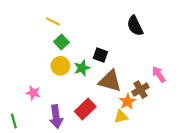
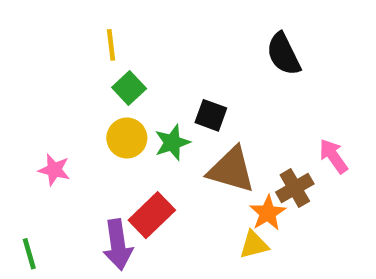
yellow line: (53, 21) -> (111, 45), turned 56
pink star: (33, 93) -> (54, 170), moved
red rectangle: (85, 109) -> (152, 215), moved

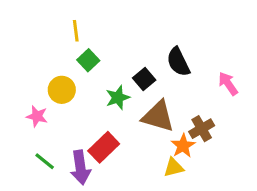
black semicircle: (283, 54) -> (178, 62), moved
black square: (211, 115) -> (144, 79), turned 30
yellow circle: (127, 138) -> (62, 90), moved
pink arrow: (333, 156) -> (228, 84), moved
green line: (29, 254) -> (45, 161), moved, turned -35

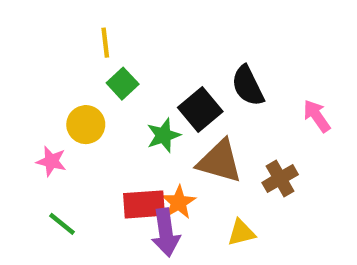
black square: (144, 79) -> (200, 109), size x1.4
orange star: (183, 146) -> (179, 202), moved
red rectangle: (104, 147) -> (144, 204), turned 40
purple arrow: (80, 168) -> (166, 233), moved

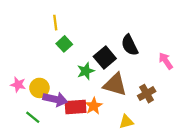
yellow circle: (86, 125) -> (39, 88), moved
pink star: (51, 161) -> (18, 85), moved
purple arrow: (166, 233) -> (55, 99), moved, turned -70

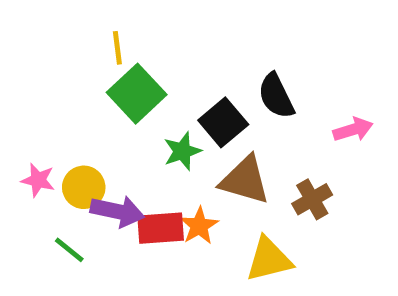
green square: (64, 44) -> (137, 94), size x1.6
pink arrow: (166, 61) -> (353, 130), turned 108
yellow triangle: (126, 122) -> (269, 259), size x1.5

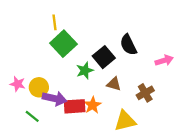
brown triangle: (245, 180) -> (114, 84), size x0.6

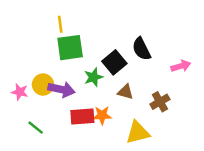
green square: (63, 44) -> (70, 48), turned 35
yellow circle: (39, 87) -> (43, 85), moved
purple arrow: (55, 98) -> (61, 89), moved
orange star: (93, 105) -> (102, 115), turned 30

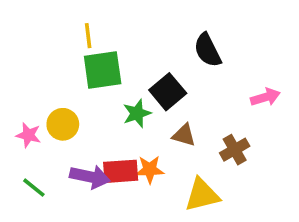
black semicircle: (141, 49) -> (207, 50), moved
purple arrow: (61, 89) -> (90, 177), moved
green line: (36, 128) -> (34, 188), moved

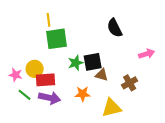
black square: (168, 92) -> (93, 62), moved, turned 30
red rectangle: (121, 171) -> (46, 80), moved
green line: (34, 188) -> (25, 95), moved

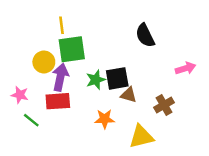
yellow circle: (35, 69) -> (44, 62), moved
purple arrow: (50, 98) -> (60, 77), moved, turned -90

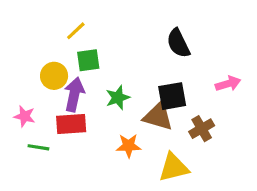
yellow line: (62, 25) -> (76, 31), turned 54
green square: (72, 49) -> (88, 60), size x0.7
black square: (117, 78) -> (172, 96), moved
brown triangle: (129, 95) -> (158, 116), size x1.5
green line: (31, 120) -> (38, 147), turned -30

